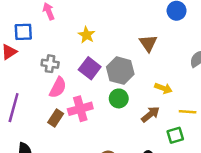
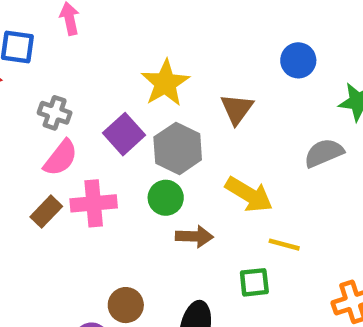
yellow star: (87, 35) -> (165, 83), moved, size x1.5
yellow arrow: (163, 88) -> (249, 195), size x1.5
brown arrow: (150, 114) -> (194, 236), moved, turned 30

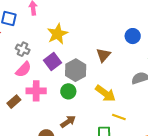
yellow star: (165, 83) -> (57, 34), moved
brown rectangle: (46, 212) -> (14, 102), moved
brown arrow: (194, 236) -> (68, 122), moved, turned -42

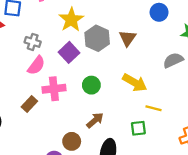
gray hexagon: (76, 70) -> (97, 38), moved

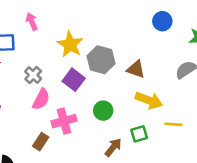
brown triangle: (128, 38) -> (136, 69), moved, turned -36
gray cross: (33, 42) -> (33, 75), turned 35
green square: (138, 128) -> (139, 134), moved

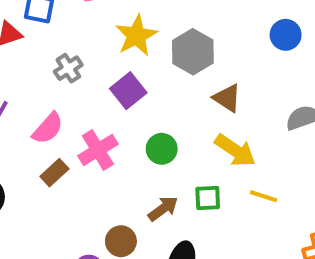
gray hexagon: (101, 60) -> (193, 52), moved
pink semicircle: (41, 99) -> (48, 128), moved
pink cross: (64, 121) -> (98, 150), turned -30

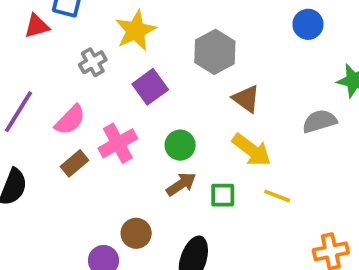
blue circle: (286, 35) -> (308, 24), moved
yellow star: (136, 36) -> (136, 30), moved
brown arrow: (163, 209) -> (181, 184), moved

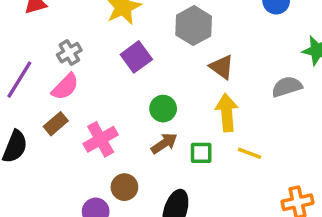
gray cross: (93, 62) -> (69, 53), moved
pink cross: (118, 143) -> (101, 139), moved
yellow arrow: (252, 150) -> (227, 113), turned -132
brown rectangle: (74, 163) -> (56, 124), moved

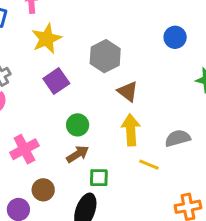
gray semicircle: (287, 87) -> (178, 138), moved
green square: (201, 153) -> (99, 178), moved

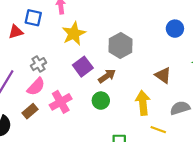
brown triangle: (128, 92) -> (163, 75), moved
pink cross: (24, 149) -> (61, 102), moved
brown arrow: (78, 154) -> (107, 76), moved

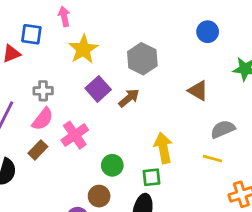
gray cross: (38, 64) -> (43, 91), turned 35
green circle: (101, 101) -> (112, 165), moved
yellow arrow: (143, 103) -> (163, 148), moved
yellow line: (158, 130) -> (212, 159), moved

